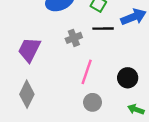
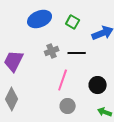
black line: (103, 29) -> (77, 53), moved

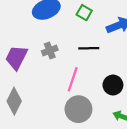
gray cross: (52, 51) -> (50, 51), moved
gray circle: (68, 106) -> (78, 109), size x1.5

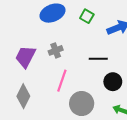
black line: (89, 48) -> (98, 59), moved
pink line: (73, 79) -> (62, 81), moved

